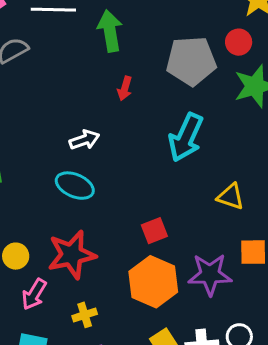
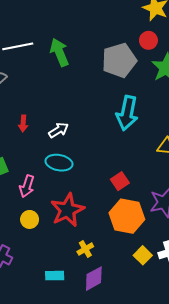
red arrow: (125, 88) -> (23, 124), moved
pink arrow: (34, 294) -> (27, 186), moved

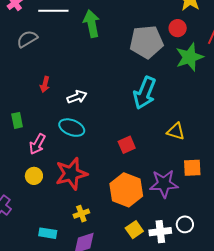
red square: (120, 181) -> (127, 145), moved

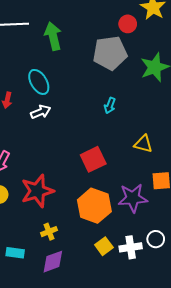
red circle: (178, 28) -> (128, 24), moved
cyan arrow: (145, 93) -> (110, 105), size x0.5
cyan ellipse: (72, 128) -> (39, 82), moved, turned 40
red square: (127, 145) -> (93, 159), size x1.4

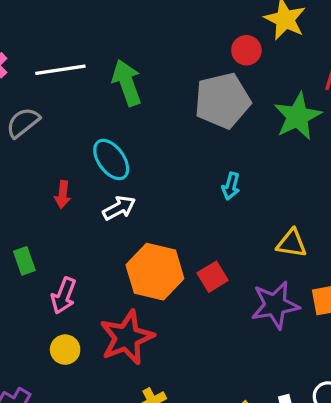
red square: (93, 159) -> (213, 277), size x0.7
purple star: (133, 198) -> (275, 305), moved
orange hexagon: (94, 206) -> (155, 272), moved

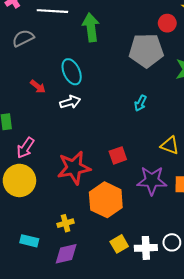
red arrow: (63, 194) -> (38, 87), turned -70
orange hexagon: (155, 272) -> (106, 200), moved
red star: (127, 337) -> (74, 168), moved
yellow circle: (65, 350) -> (19, 180), size x1.8

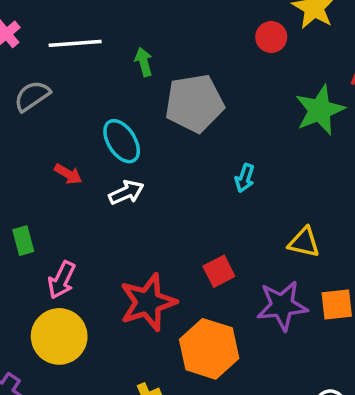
green arrow: (91, 27) -> (144, 62), size x0.6
gray pentagon: (146, 50) -> (194, 103), moved

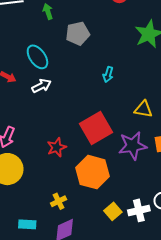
gray pentagon: (194, 103) -> (78, 33), size x0.7
red square: (219, 271) -> (96, 128), size x1.8
red star: (148, 302) -> (57, 147), size x0.6

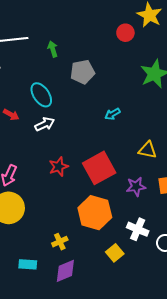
cyan arrow: (108, 74) -> (113, 114), turned 42
purple star: (133, 146) -> (136, 187), size x0.7
red star: (57, 147) -> (59, 167), moved
white cross: (139, 210) -> (138, 229), moved, turned 35

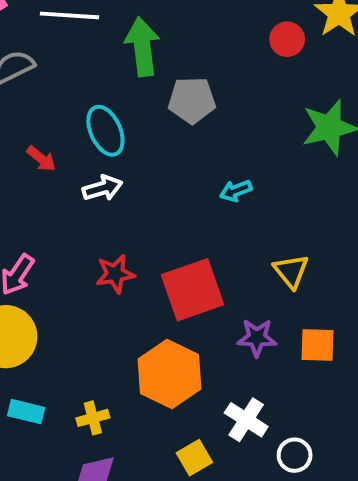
green arrow: (53, 49) -> (142, 47), size x1.8
yellow triangle: (148, 150) -> (291, 271), turned 30
cyan rectangle: (28, 264) -> (26, 412), moved

